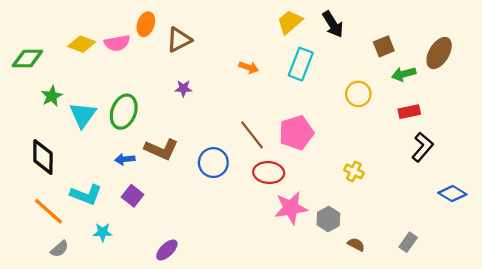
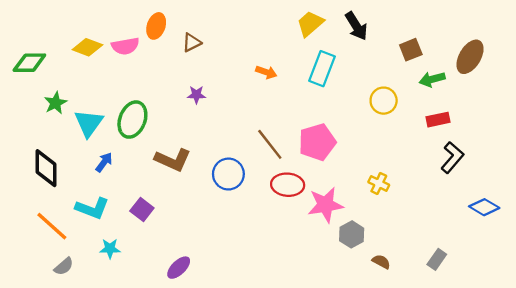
brown triangle: (179, 40) -> (192, 43), size x0.7
blue arrow: (125, 159) -> (104, 162), moved, turned 132
pink star: (291, 208) -> (326, 205), moved

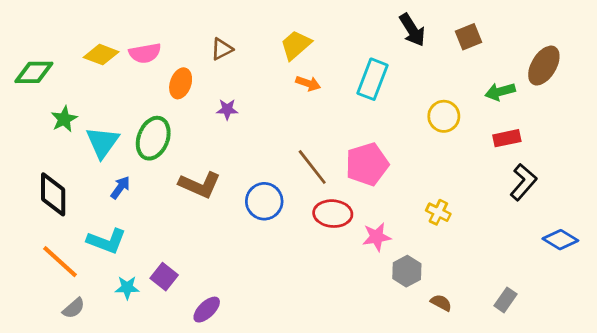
yellow trapezoid: (310, 24) -> (296, 45), moved
orange ellipse: (156, 26) -> (181, 83), moved
brown square: (411, 50) -> (468, 37), moved
pink star: (326, 205) -> (377, 237), size x0.7
purple square: (142, 210) -> (164, 277), moved

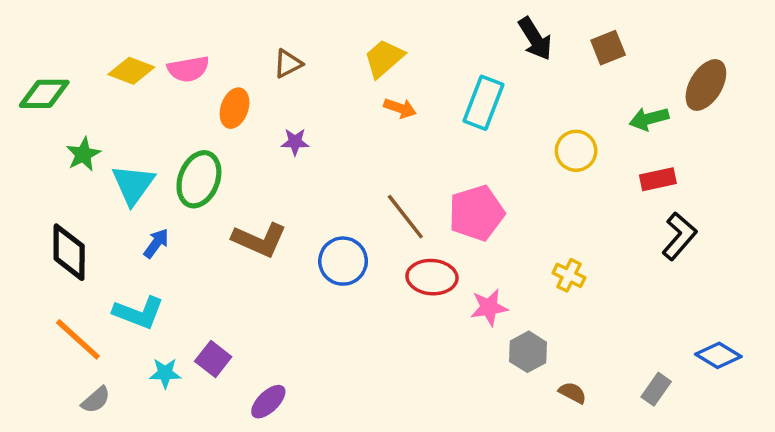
blue diamond: (560, 240) -> (718, 355), moved

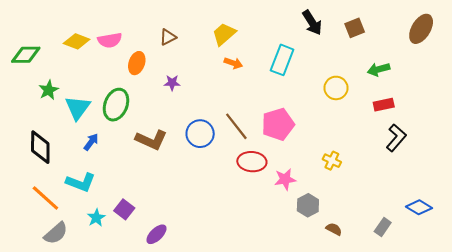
brown ellipse: (706, 85) -> (421, 29), moved
blue circle: (343, 261) -> (200, 134), moved
cyan star: (165, 373) -> (96, 218), turned -30
gray semicircle: (96, 400) -> (56, 233), size x1.4

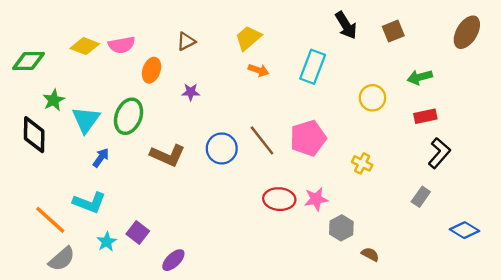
black diamond: (40, 147) -> (34, 135), moved
yellow cross: (332, 161) -> (362, 163), moved
red ellipse: (252, 162) -> (279, 199), moved
gray rectangle: (383, 227) -> (421, 197), moved

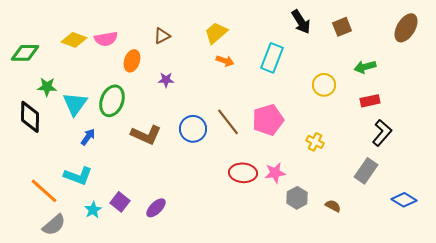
green star: (54, 100) -> (47, 87), turned 30
gray rectangle: (421, 197) -> (366, 171), size x1.4
brown semicircle: (370, 254) -> (333, 206), moved
purple ellipse: (173, 260) -> (156, 208), moved

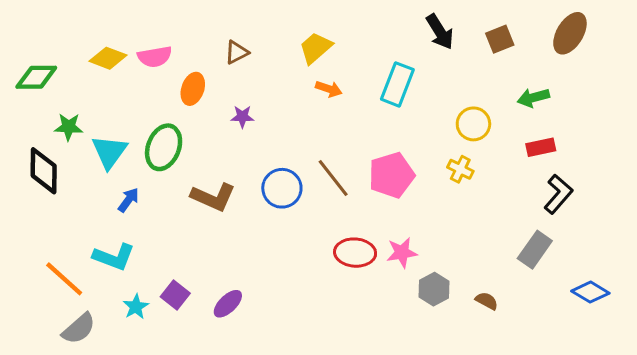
brown ellipse: (406, 28) -> (570, 33), moved
yellow cross: (315, 142) -> (460, 169), moved

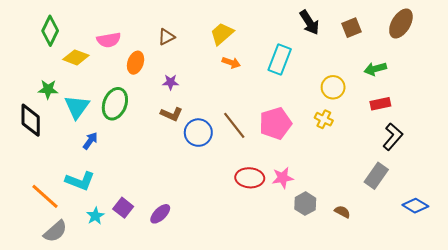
yellow diamond: (108, 58) -> (76, 57), moved
green diamond: (36, 77) -> (50, 31), moved, turned -64
brown L-shape: (213, 197) -> (172, 114), moved, size x0.7

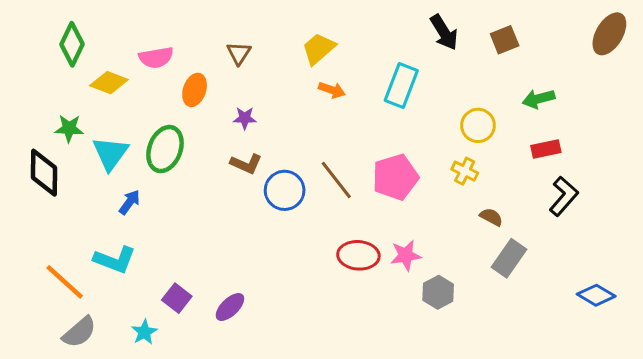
brown ellipse: (401, 24) -> (609, 34), moved
brown triangle: (166, 37) -> (239, 53), turned -30
gray rectangle: (376, 176) -> (509, 258), moved
brown semicircle: (342, 212) -> (491, 217), moved
cyan star: (95, 216) -> (144, 332), moved

